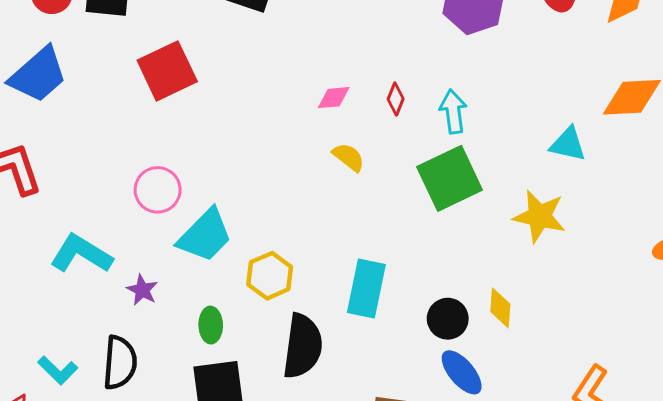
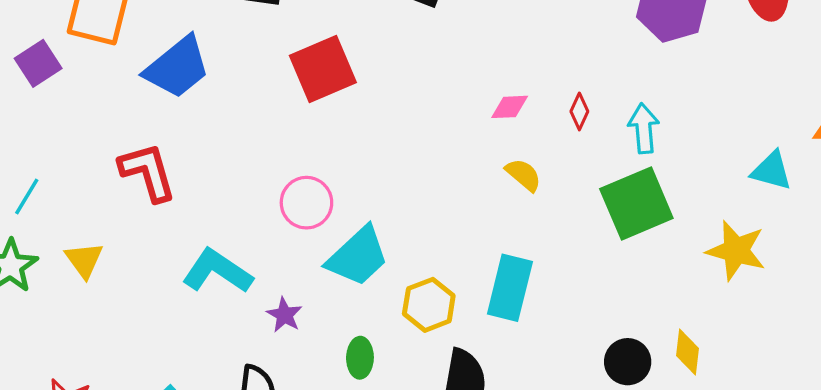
cyan rectangle: (366, 289) -> (510, 288), moved

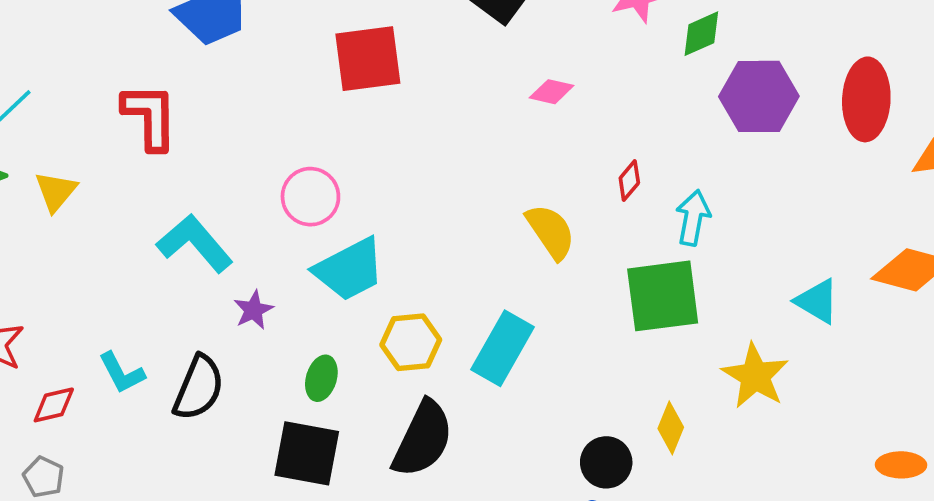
pink diamond: (510, 107) -> (552, 92), moved
yellow semicircle: (523, 175) -> (551, 232), size x1.4
yellow diamond: (688, 352) -> (671, 428), moved

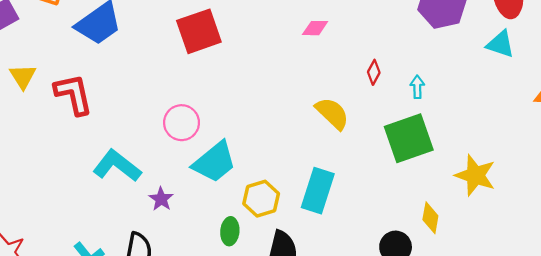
yellow triangle: (56, 191) -> (23, 76), moved
cyan arrow: (693, 218) -> (417, 87), size x0.7
cyan triangle: (817, 301) -> (500, 44), moved
green ellipse: (321, 378) -> (230, 231), moved

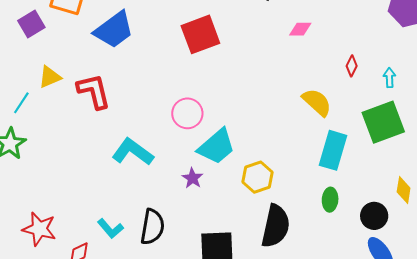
yellow triangle: (23, 76) -> (50, 77), turned 40
cyan rectangle: (318, 191) -> (333, 150), moved
purple star: (161, 199) -> (192, 178), moved
green ellipse: (230, 231) -> (330, 200), moved

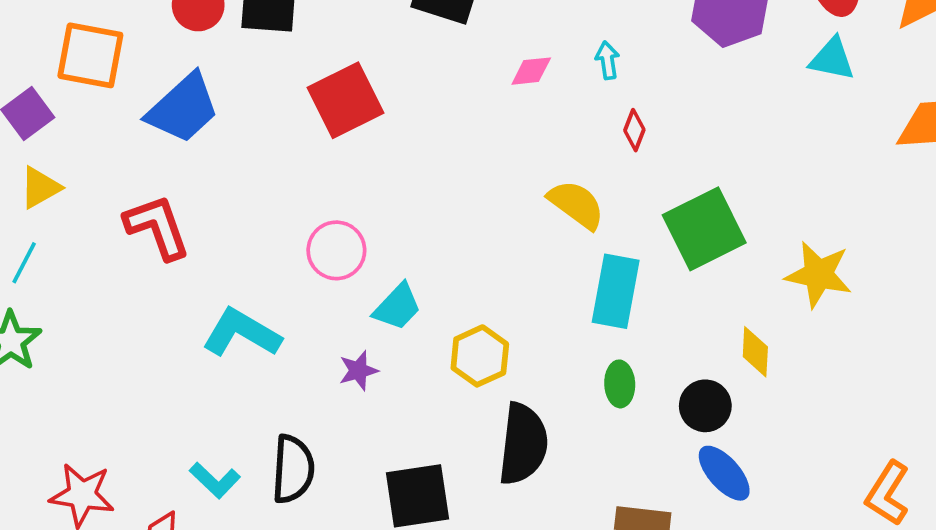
yellow triangle: (50, 77) -> (40, 188), moved
cyan arrow: (390, 78) -> (607, 60), moved
cyan trapezoid: (217, 147) -> (397, 307), size x0.7
purple star: (192, 178) -> (358, 371), turned 30

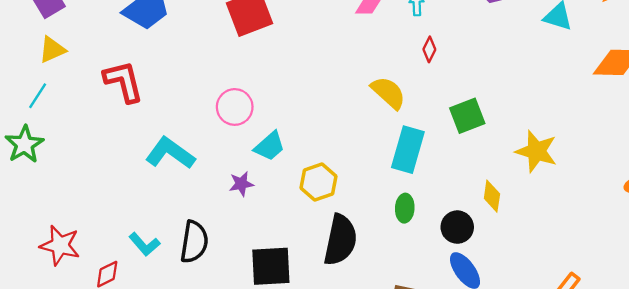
green square: (704, 229) -> (467, 116), size x0.7

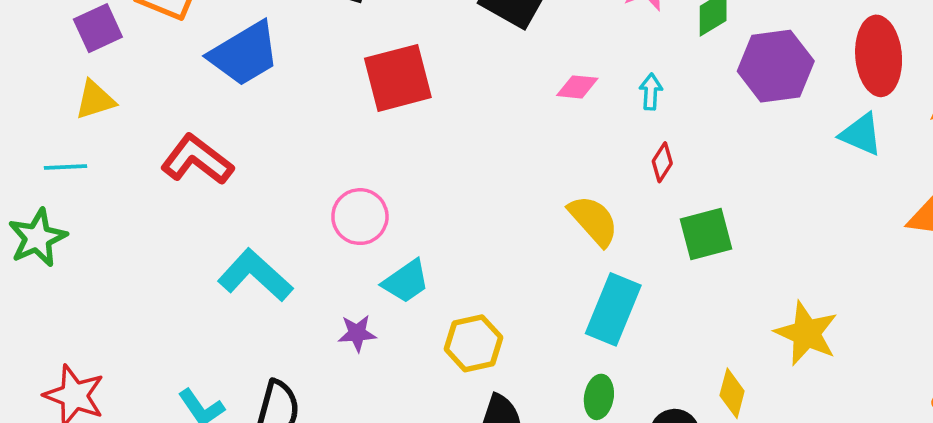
red L-shape: (123, 81) -> (197, 160), turned -45
cyan line: (38, 96) -> (65, 167), turned 48
green square: (467, 116) -> (706, 234), moved

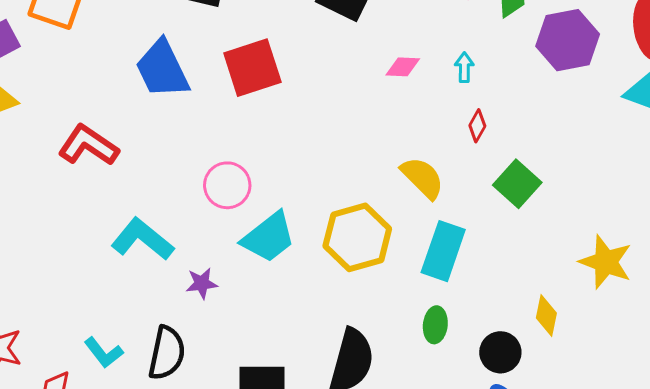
blue trapezoid: (244, 54) -> (162, 69), moved, turned 98
green square: (706, 234) -> (517, 184), turned -30
cyan trapezoid: (406, 281) -> (269, 237), size x1.4
purple star: (357, 333) -> (202, 283), moved
yellow hexagon: (473, 343) -> (357, 237), moved, size x1.4

